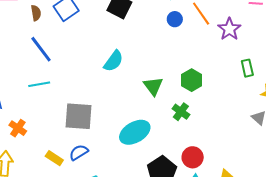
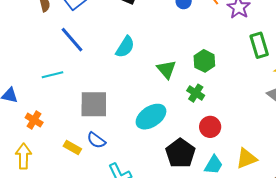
blue line: (41, 49) -> (72, 40), moved
green rectangle: (247, 68) -> (259, 45), size x1.4
blue semicircle: (79, 152) -> (96, 140), turned -108
red circle: (193, 157) -> (210, 127), moved

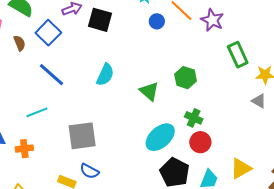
green cross: (196, 93) -> (194, 118), moved
cyan ellipse: (151, 117) -> (160, 137), moved
orange cross: (34, 120) -> (24, 149), moved, turned -30

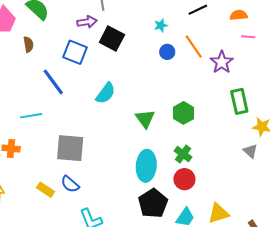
blue square: (48, 33) -> (75, 52), moved, turned -35
cyan ellipse: (160, 137) -> (146, 166), turned -56

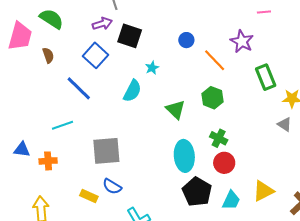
cyan star: (161, 25) -> (152, 68), moved
orange line: (194, 46) -> (215, 60), moved
blue square: (75, 52) -> (95, 55), turned 30

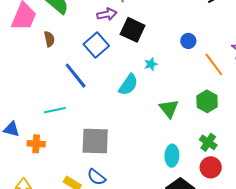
cyan ellipse: (184, 156) -> (172, 156), size x0.7

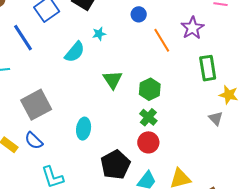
green hexagon: (207, 101) -> (150, 89), moved
gray square: (95, 141) -> (36, 105), turned -36
cyan ellipse: (172, 156) -> (84, 129), moved

